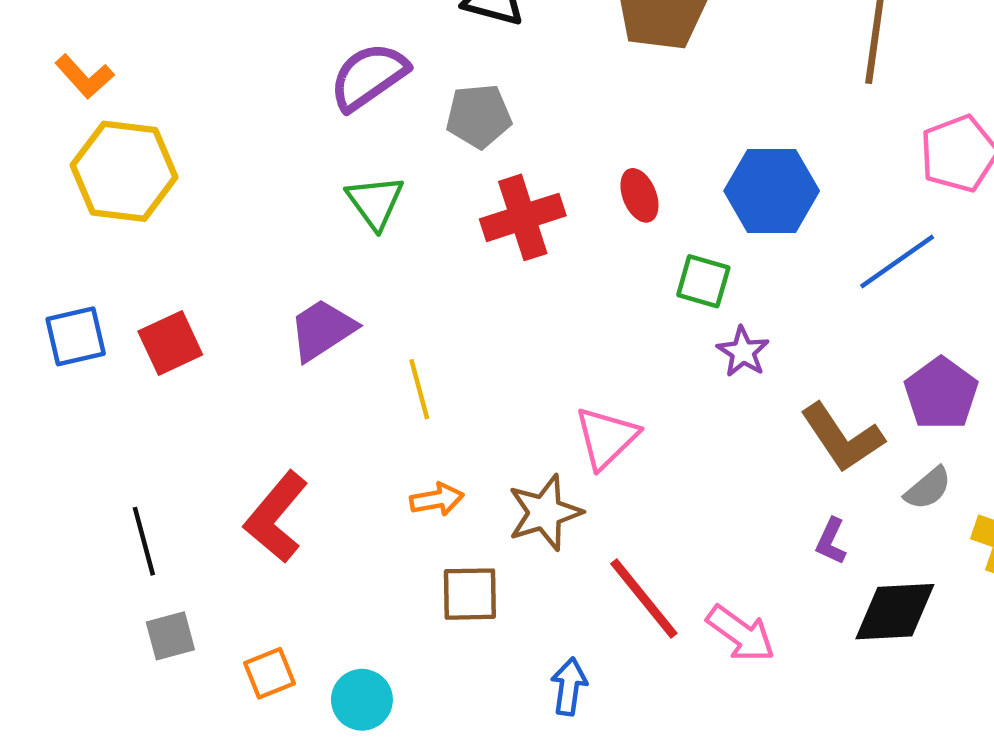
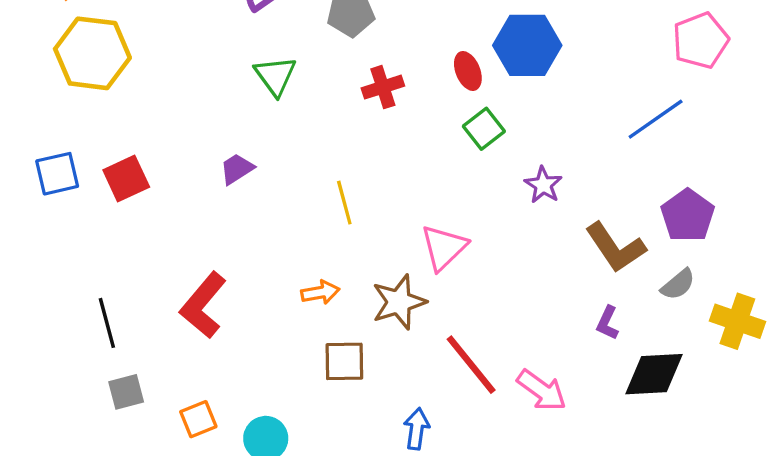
blue hexagon: (772, 191) -> (527, 45), moved
red cross: (523, 217) -> (383, 87), size x0.7
green square: (703, 281) -> (484, 129), moved, turned 36
purple trapezoid: (322, 330) -> (237, 169), size x0.7
yellow line: (419, 389) -> (344, 203), moved

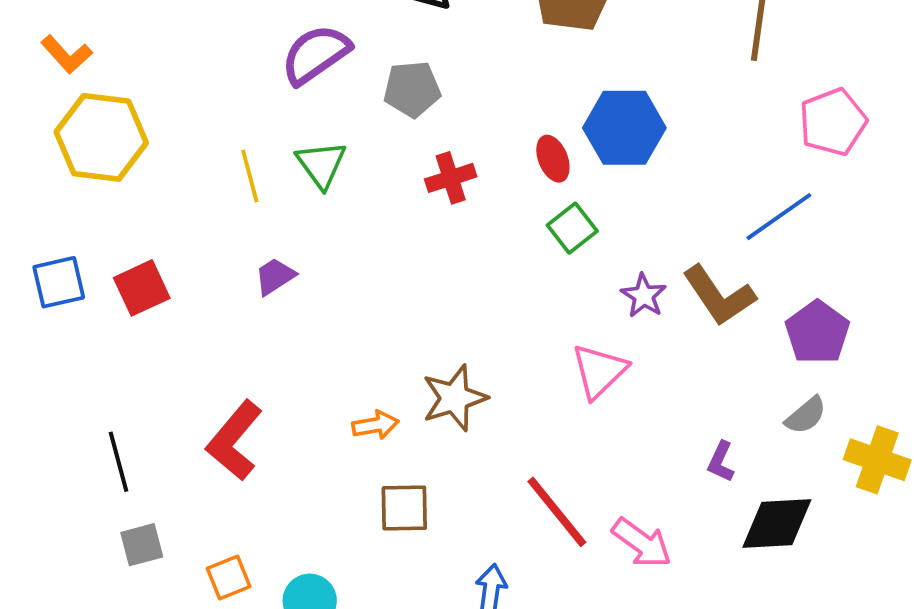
yellow line: (344, 203) -> (250, 176), moved
pink triangle: (444, 247) -> (599, 371), moved
brown L-shape: (615, 247) -> (719, 296), moved
brown star: (399, 302) -> (454, 398), moved

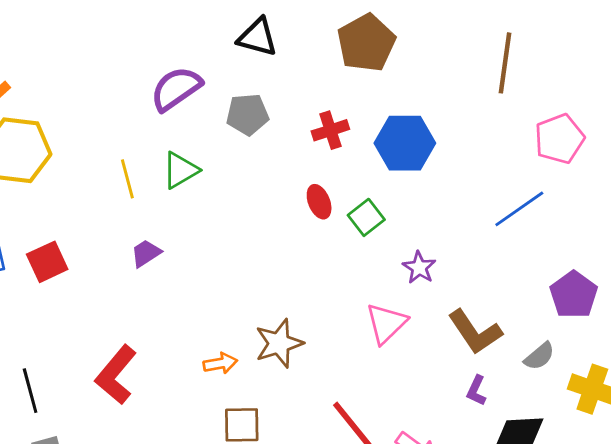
red ellipse: (553, 159) -> (319, 202), moved
green triangle: (321, 164) -> (180, 170), turned 36
red cross: (451, 178) -> (330, 130), moved
brown L-shape: (719, 296) -> (475, 332), moved
purple pentagon: (817, 332) -> (574, 295), moved

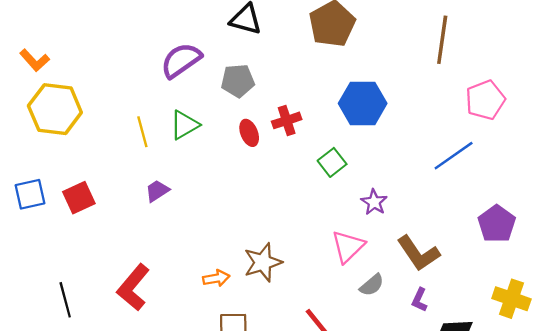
red cross: (330, 130) -> (287, 120), moved
red ellipse: (319, 202) -> (249, 133), moved
gray semicircle: (539, 356) -> (372, 285), moved

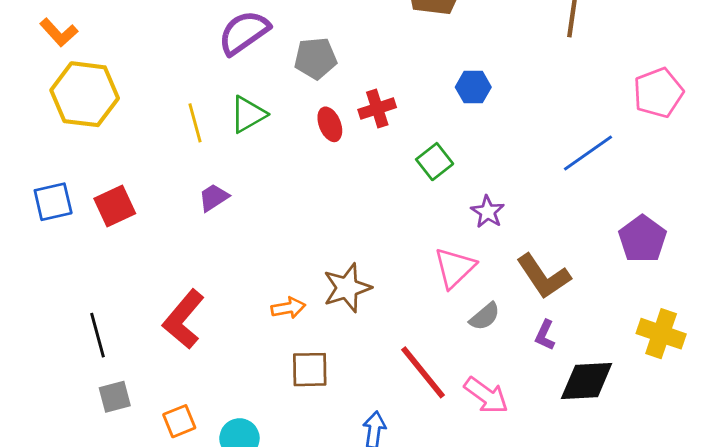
pink pentagon: (485, 100) -> (658, 93), moved
blue hexagon: (363, 103) -> (473, 87), size x0.6

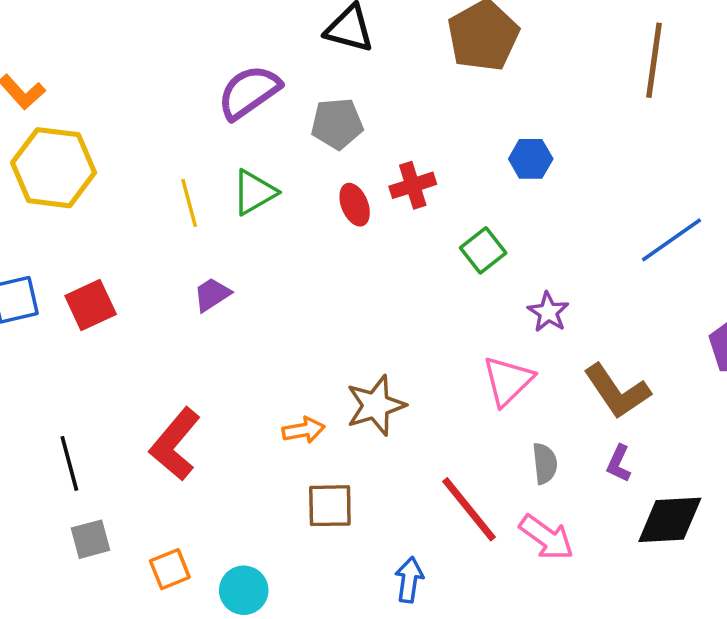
gray semicircle: (485, 316) -> (545, 463), moved, turned -56

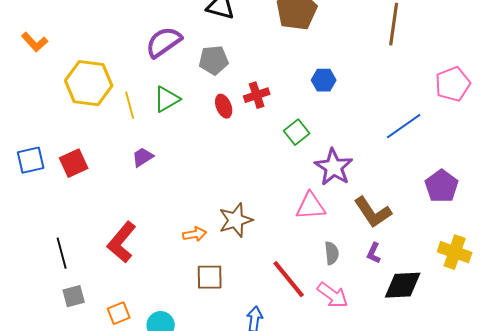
yellow hexagon: (54, 168) -> (89, 83), moved
purple star: (548, 312) -> (334, 167), size x1.6
pink triangle: (508, 381) -> (311, 206), turned 40

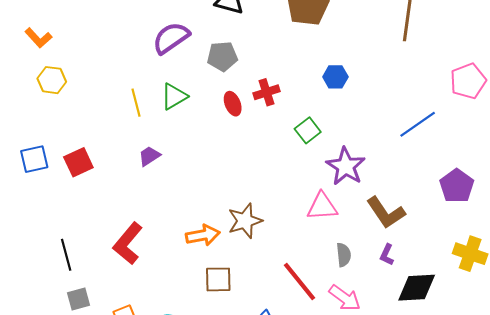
yellow hexagon: (89, 83) -> (52, 80), moved, size x0.6
orange arrow: (195, 234) -> (203, 235), size x1.4

